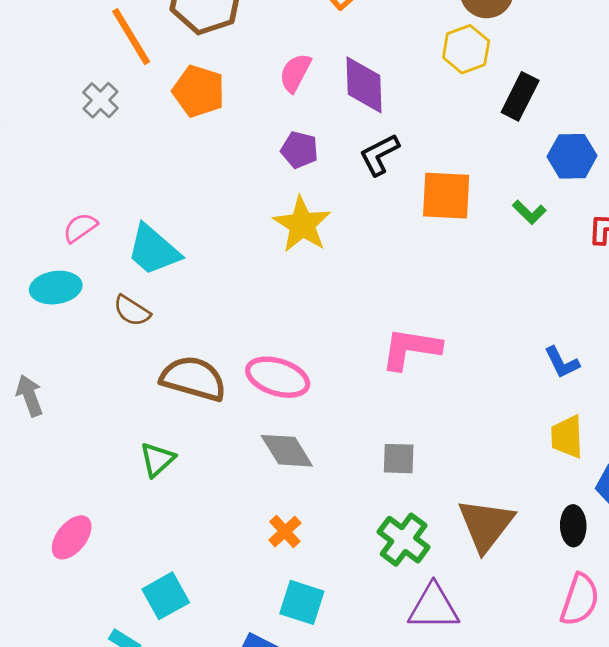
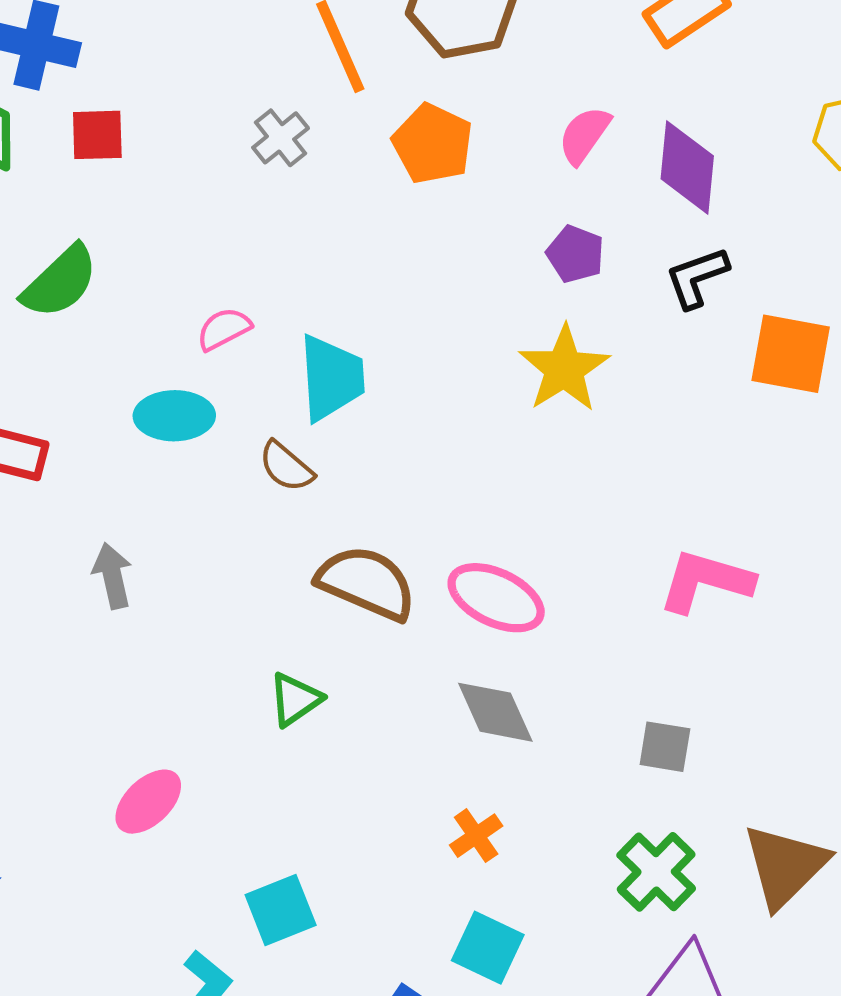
cyan trapezoid: (153, 250) -> (331, 378), turned -142

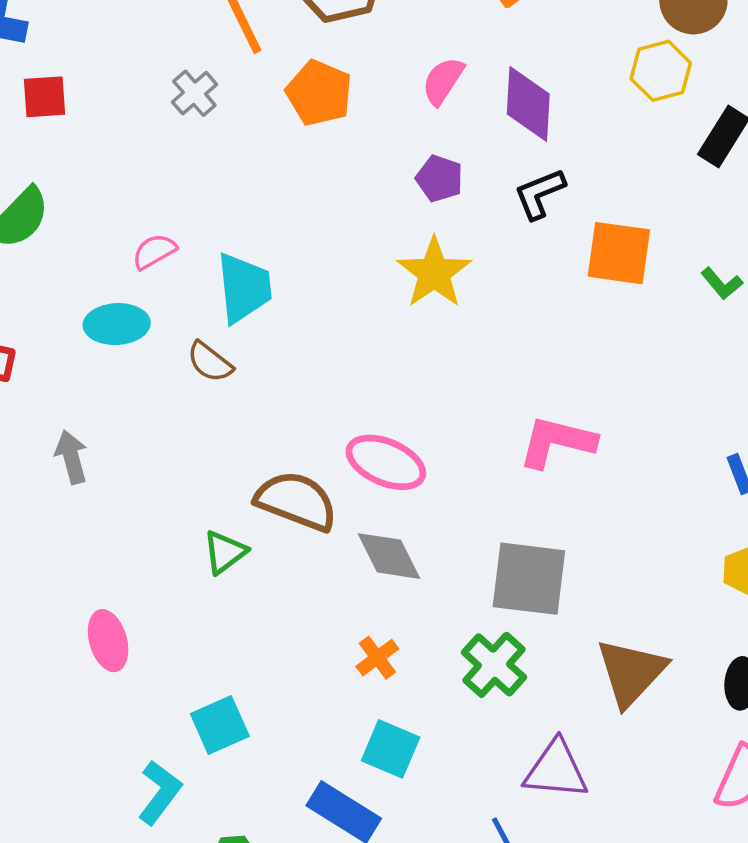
brown semicircle: (367, 583) -> (296, 501), moved
gray square: (665, 747) -> (529, 579), size x1.8
pink ellipse: (148, 802) -> (108, 641), turned -60
green cross: (656, 872) -> (494, 665), moved

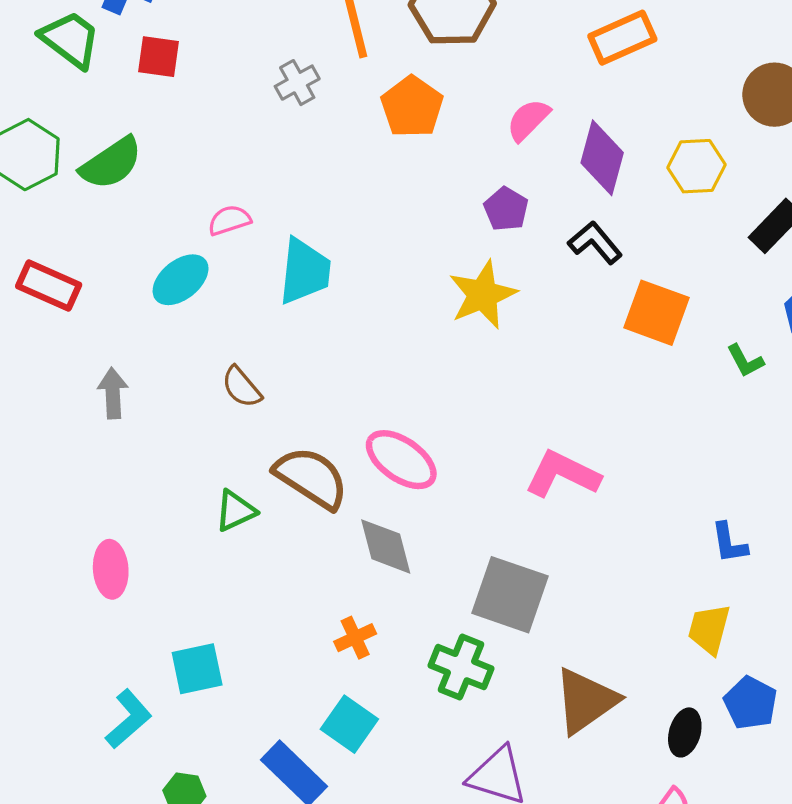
yellow hexagon: (661, 71) -> (696, 166), moved
black L-shape: (540, 194) -> (595, 243), turned 60
cyan ellipse: (117, 324) -> (181, 280), turned -48
brown semicircle: (210, 362) -> (241, 387), moved
green cross: (494, 665) -> (461, 667), turned -32

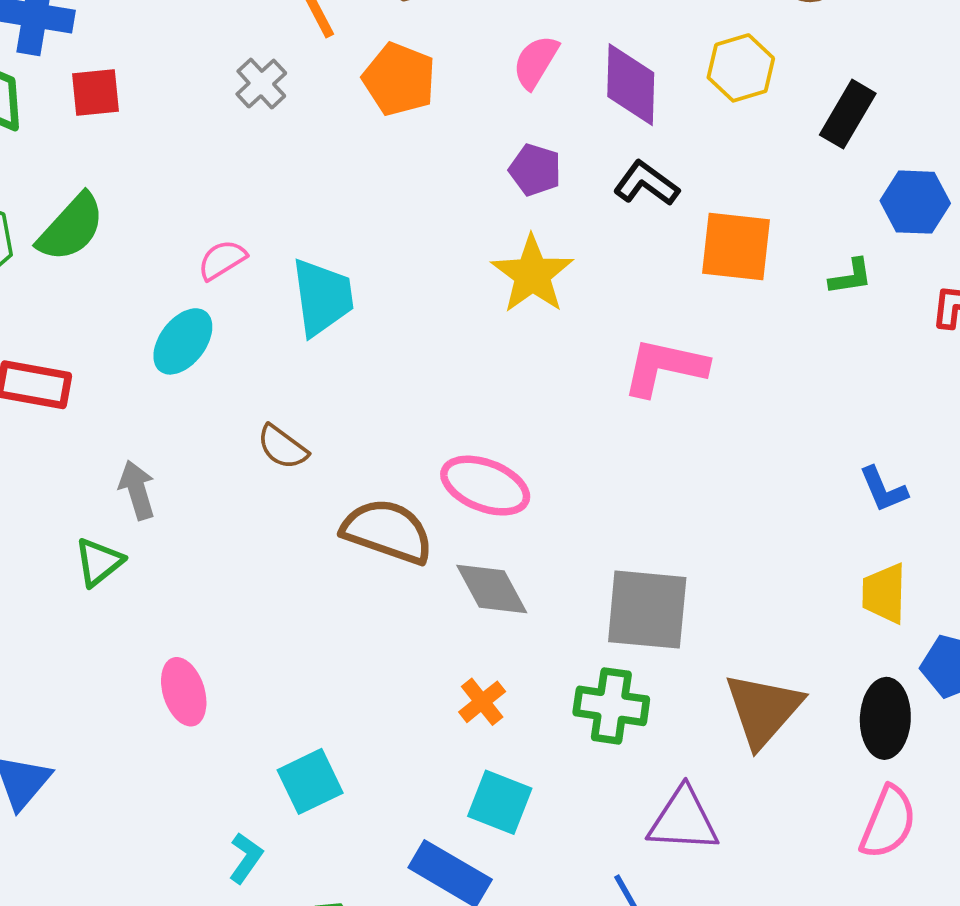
green L-shape: (745, 361) -> (851, 277), turned -57
pink L-shape: (563, 474) -> (665, 367), moved
green triangle: (235, 511) -> (99, 562), moved
cyan L-shape: (128, 719) -> (246, 858), size x0.7
black ellipse: (685, 732) -> (885, 718), size x1.4

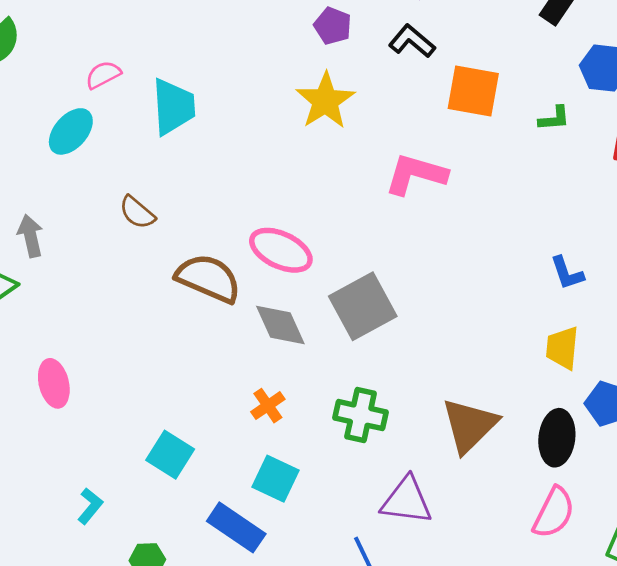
gray square: (647, 610) -> (363, 306), moved, turned -38
cyan square: (310, 781) -> (170, 455), moved, turned -36

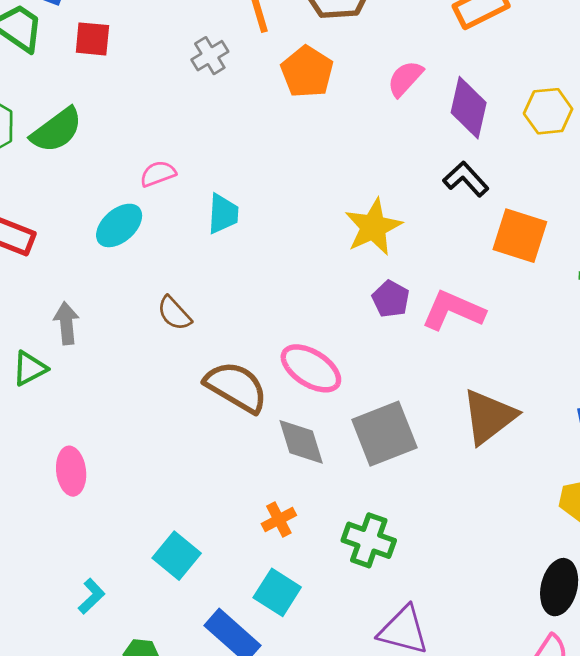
purple pentagon: (333, 26) -> (391, 299), moved
cyan trapezoid: (173, 107) -> (223, 214), size x0.7
brown triangle: (470, 425) -> (489, 417), moved

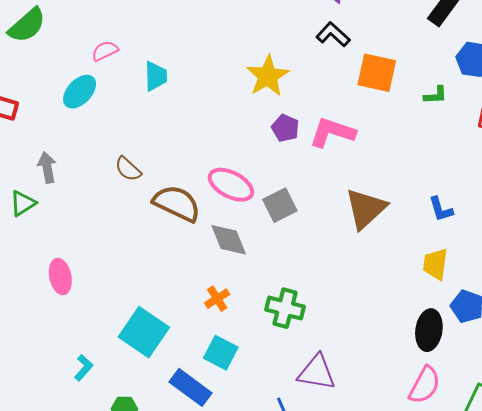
brown semicircle: (174, 313) -> (128, 169), moved
gray square: (384, 434) -> (280, 205), moved, size x0.7
cyan square: (177, 556) -> (144, 332), size x1.4

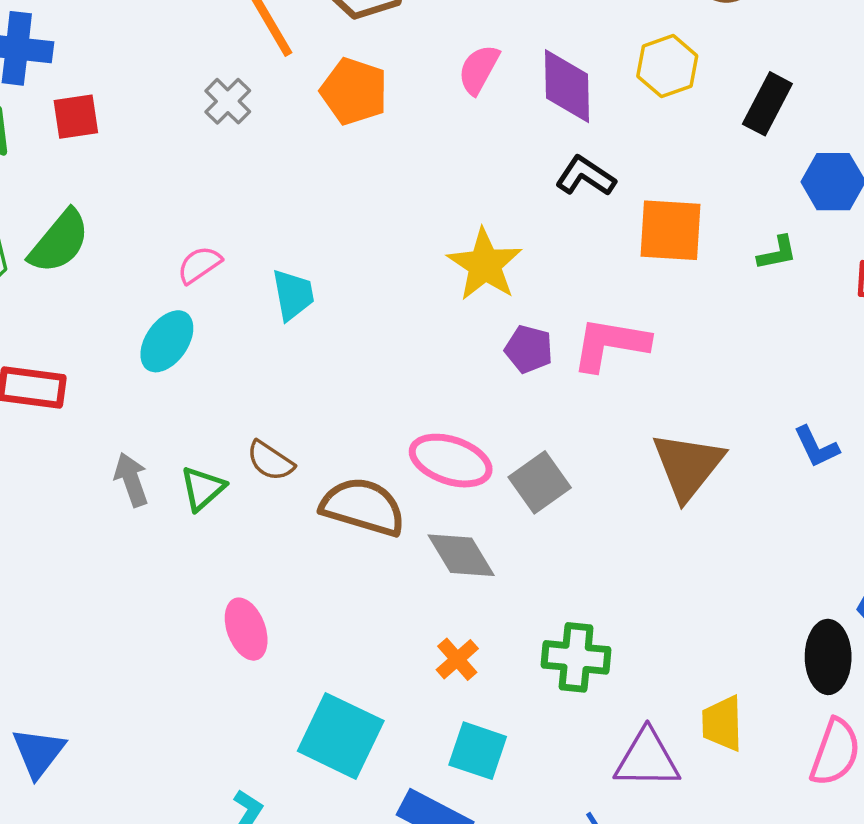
green triangle: (23, 203) -> (203, 488), moved
yellow trapezoid: (435, 264) -> (722, 723), moved
pink ellipse: (60, 277) -> (246, 629), moved

